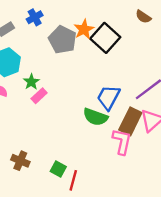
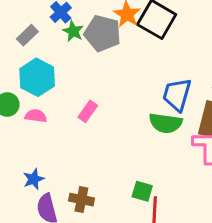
green star: (31, 82) -> (73, 31), moved
green square: (58, 169) -> (142, 191), moved

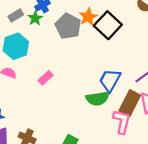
green star: (73, 31) -> (35, 18), moved
green semicircle: (166, 123) -> (98, 98), turned -30

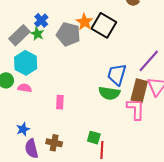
gray rectangle: (16, 16) -> (19, 35), size x1.5
pink rectangle: (45, 78) -> (60, 102), moved, turned -32
green semicircle: (98, 98) -> (109, 93), turned 30

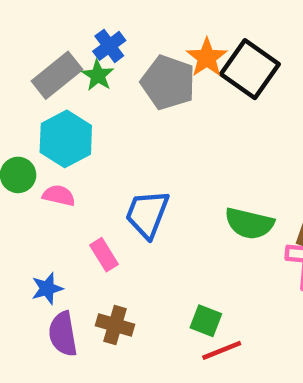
blue trapezoid: (117, 75) -> (147, 214), moved
pink rectangle: (60, 102) -> (104, 255), moved, turned -40
red line: (102, 150) -> (222, 350), turned 60

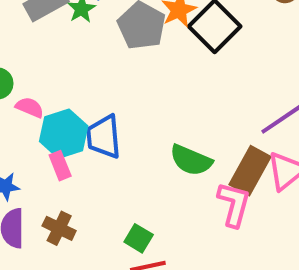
cyan hexagon: (66, 139) -> (64, 134), moved
blue trapezoid: (147, 214) -> (104, 137), turned -36

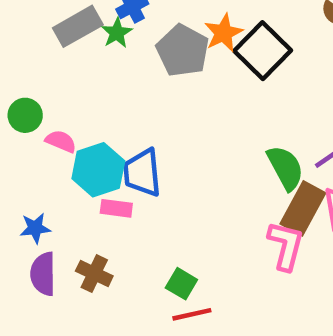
green semicircle: (191, 160) -> (285, 168), moved, turned -141
pink rectangle: (60, 166) -> (116, 208), moved, turned -60

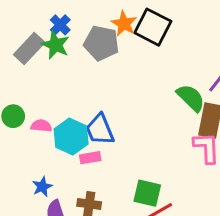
green star: (117, 33) -> (56, 45), size x1.4
green square: (181, 284) -> (147, 193), size x1.4

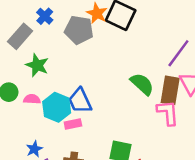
green star: (56, 45) -> (37, 65), moved
green semicircle: (191, 98) -> (142, 84), moved

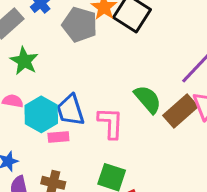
brown rectangle: (170, 90) -> (181, 111), turned 32
pink L-shape: (168, 113) -> (111, 123), moved

